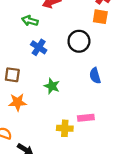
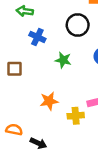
green star: (52, 86) -> (63, 60), moved
orange star: (18, 102) -> (49, 101), moved

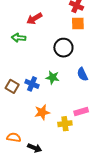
blue cross: (37, 37) -> (32, 84), moved
brown square: (15, 69) -> (12, 86), turned 32

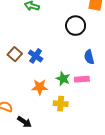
green star: (53, 77) -> (63, 79), moved
pink rectangle: (81, 111) -> (82, 79), moved

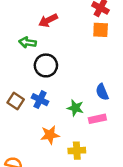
black circle: (76, 26) -> (46, 65), moved
green star: (63, 79) -> (75, 108), moved

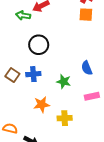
green arrow: (28, 42) -> (23, 15), moved
blue cross: (40, 100) -> (33, 74), turned -32
pink rectangle: (97, 119) -> (92, 96), moved

